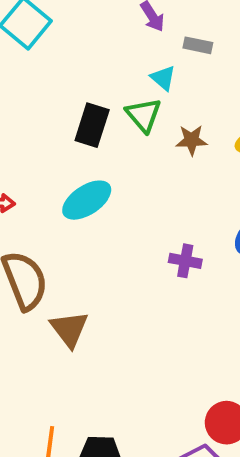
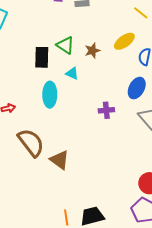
cyan triangle: (163, 78) -> (72, 73), moved
cyan ellipse: (87, 200) -> (50, 95), turned -40

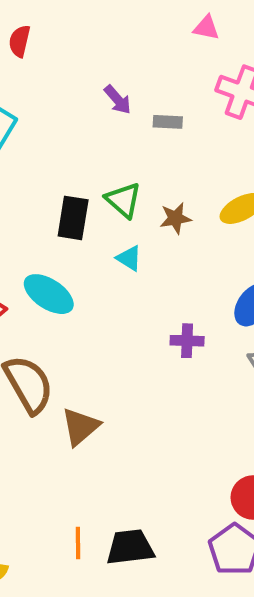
cyan ellipse: (50, 95) -> (49, 294), moved, turned -65
brown triangle: (60, 160) -> (80, 427), turned 35

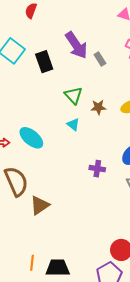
purple arrow: (118, 100) -> (76, 45), size x1.8
gray rectangle: (168, 122) -> (100, 59), turned 48
black rectangle: (73, 218) -> (44, 62), moved, turned -35

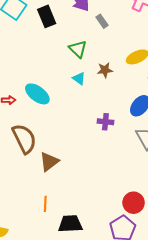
gray rectangle: (100, 59) -> (102, 21), moved
brown star: (98, 107) -> (105, 70), moved
orange line: (32, 263) -> (45, 204), moved

